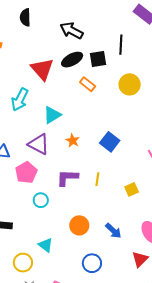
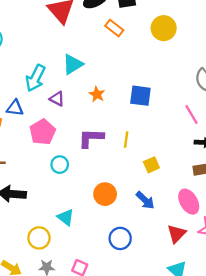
cyan arrow: (20, 100) -> (35, 78), moved
blue square: (110, 142) -> (140, 96), turned -30
purple triangle: (39, 144) -> (57, 99), size x0.6
yellow square: (132, 189) -> (151, 165), moved

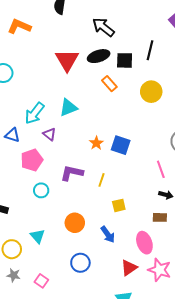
orange star: (97, 94) -> (96, 143), moved

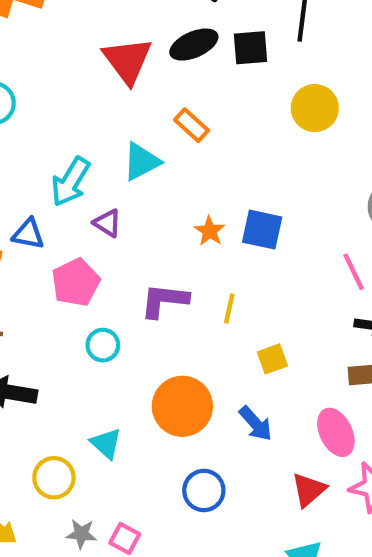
orange rectangle: (109, 84) -> (192, 125), moved
orange circle: (75, 223) -> (182, 406), size x1.4
gray star: (14, 275) -> (81, 534), moved

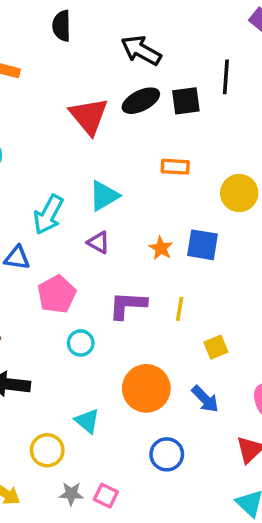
yellow circle: (315, 108) -> (239, 193), moved
orange rectangle: (192, 125) -> (175, 167), moved, turned -36
purple triangle: (107, 223) -> (99, 243), moved

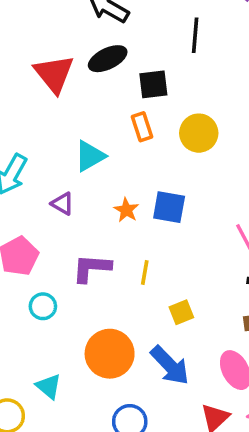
black square: (186, 101) -> (153, 84), moved
orange rectangle: (175, 167) -> (142, 127), turned 68
yellow circle: (239, 193) -> (199, 133), moved
cyan triangle: (104, 196) -> (90, 156), moved
blue arrow: (205, 399) -> (170, 365), size x1.4

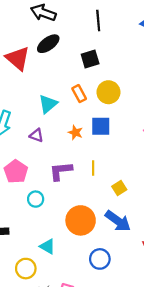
black square: (153, 84) -> (90, 59), moved
orange rectangle: (142, 127) -> (79, 94), moved
yellow circle: (199, 133) -> (108, 92), moved

